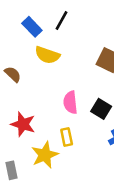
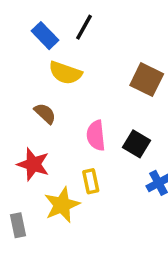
brown semicircle: (13, 74) -> (45, 113), moved

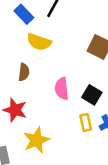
brown semicircle: (45, 113) -> (24, 72), turned 54
yellow rectangle: (91, 181) -> (86, 123), moved

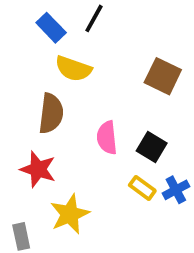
brown semicircle: (24, 72) -> (51, 113), size x1.5
yellow rectangle: (86, 123) -> (142, 188), turned -42

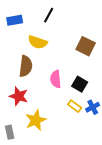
blue rectangle: (51, 28) -> (15, 20), moved, turned -56

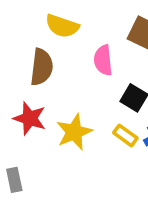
pink semicircle: (56, 79) -> (103, 60), moved
yellow star: (36, 120) -> (74, 132), moved

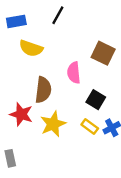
yellow semicircle: (62, 26) -> (31, 48), moved
brown semicircle: (42, 67) -> (43, 90), moved

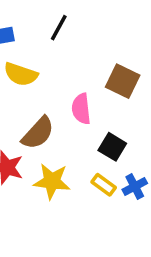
brown semicircle: (43, 90) -> (38, 133), turned 35
yellow star: (53, 124) -> (52, 181), turned 30

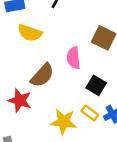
yellow star: (52, 181) -> (64, 122), moved

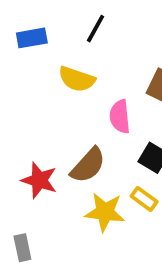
yellow semicircle: (30, 33) -> (77, 79), moved
brown semicircle: (42, 75) -> (88, 165), moved

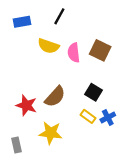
pink semicircle: (120, 117) -> (74, 53), moved
yellow star: (105, 212) -> (51, 133), moved

